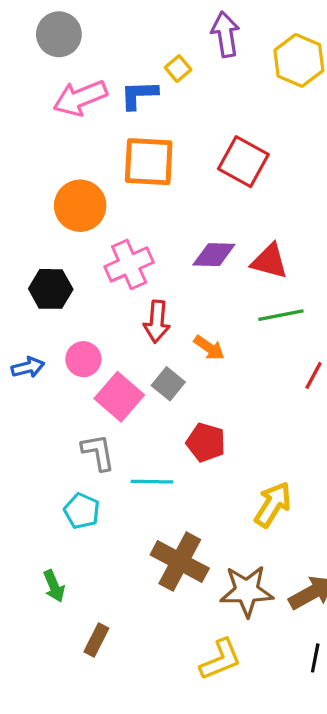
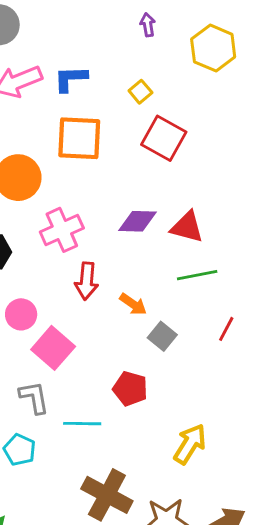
purple arrow: (225, 34) -> (148, 25), size x0.6
yellow square: (178, 69) -> (140, 92), moved
gray square: (168, 384) -> (162, 336), moved

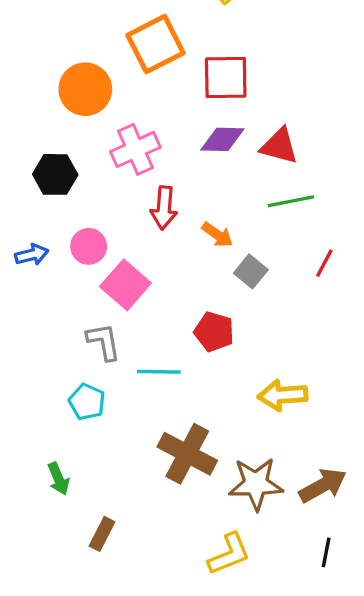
orange square: (79, 138) -> (155, 44), turned -30
red square: (164, 138) -> (226, 77), moved, turned -30
yellow arrow: (190, 444) -> (283, 395), turned -126

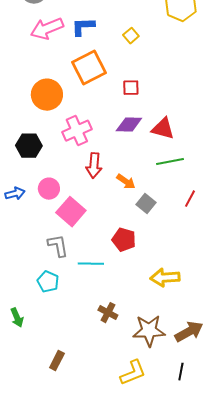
red square: (226, 77) -> (131, 88), size x0.6
brown cross: (187, 454) -> (108, 313), size x0.6
green arrow: (59, 479) -> (17, 318), moved
black line: (326, 552) -> (181, 372), moved

